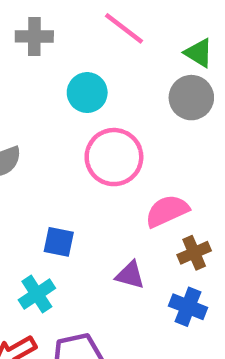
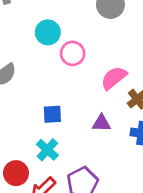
cyan circle: (87, 93) -> (48, 32), moved
pink circle: (114, 157) -> (73, 53), size x0.7

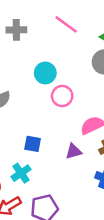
purple triangle: (101, 123) -> (74, 151), moved, turned -30

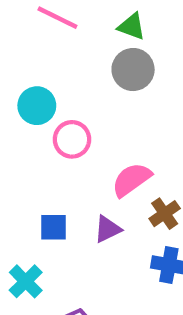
blue square: (33, 144) -> (53, 227), moved

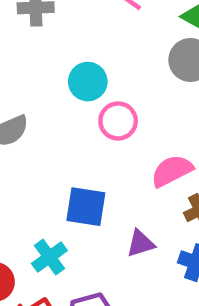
blue square: (53, 227) -> (86, 207), size x1.4
purple triangle: (108, 229) -> (140, 243), moved

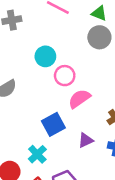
pink semicircle: (172, 171) -> (79, 99), moved
blue square: (86, 207) -> (53, 124), turned -30

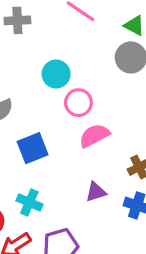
blue square: (53, 124) -> (33, 148), moved
cyan cross: (37, 154) -> (29, 202), turned -30

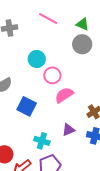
blue square: (33, 148) -> (27, 106), turned -36
cyan cross: (29, 202) -> (42, 141), moved

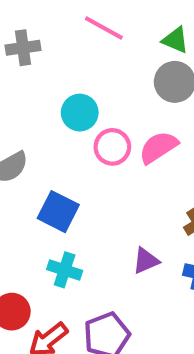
pink semicircle: (64, 95) -> (158, 147), moved
cyan cross: (42, 141) -> (65, 270), moved

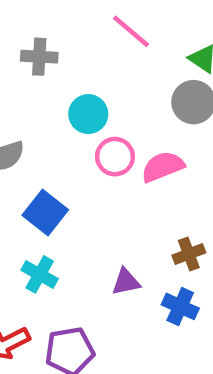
gray cross: (23, 48) -> (39, 57), moved

